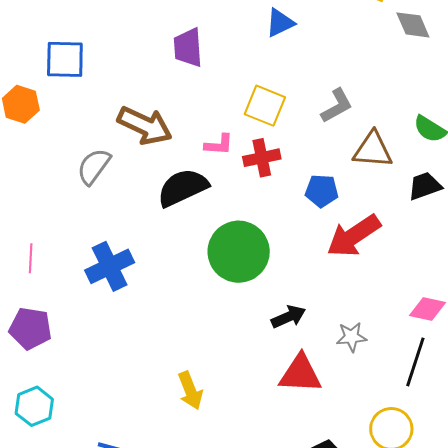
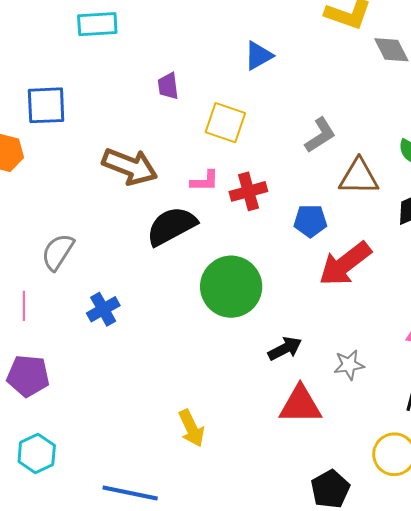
purple trapezoid: (188, 48) -> (168, 86), size x0.7
yellow square: (265, 106) -> (225, 123), moved
gray semicircle: (94, 166) -> (58, 252), moved
blue cross: (110, 266) -> (103, 309), size x0.7

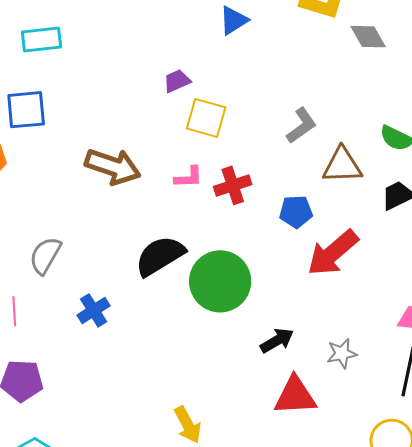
cyan rectangle: (97, 24) -> (41, 40), moved
blue triangle: (258, 56) -> (234, 20), moved
purple trapezoid: (168, 86) -> (177, 81), moved, turned 76
black semicircle: (171, 226) -> (160, 256), moved

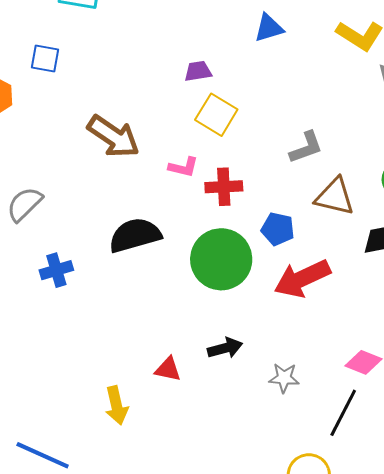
blue square: (26, 110) -> (45, 59), size x0.7
green circle: (220, 281) -> (221, 259), moved
red triangle: (295, 396) -> (168, 369), moved, size x0.6

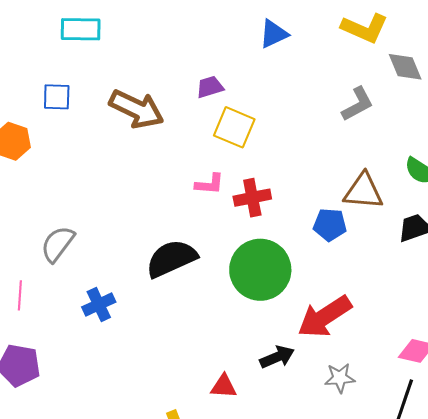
brown arrow: (113, 136) -> (137, 109), moved
gray L-shape: (306, 147) -> (358, 104), moved
blue pentagon: (278, 229) -> (330, 225), moved
red arrow: (302, 278) -> (325, 317), moved

